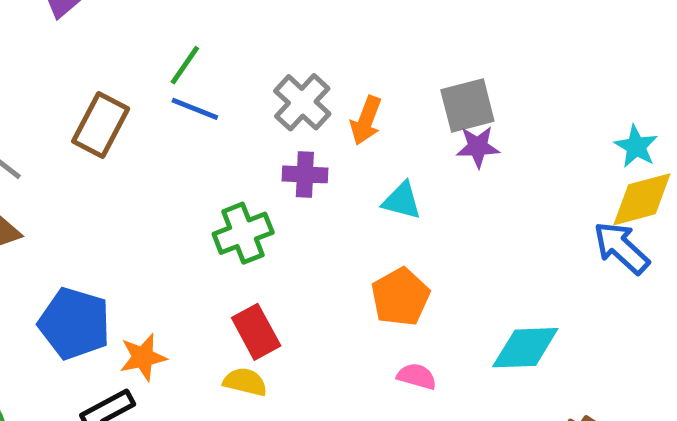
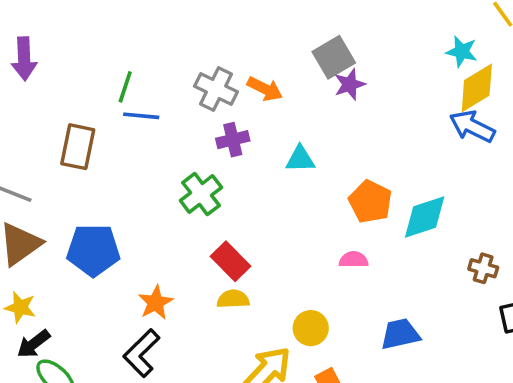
orange arrow: (366, 120) -> (265, 89), turned -68
cyan triangle: (402, 201) -> (300, 159), moved
orange pentagon: (400, 297) -> (370, 202), moved
blue pentagon: (74, 323) -> (93, 250), moved

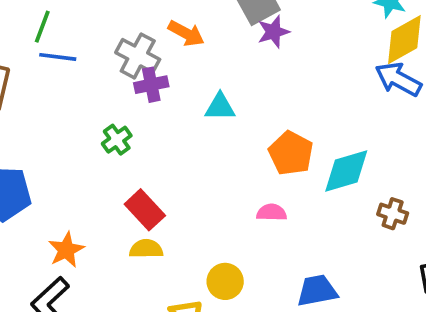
gray cross: (216, 89) -> (138, 56), moved
green cross: (201, 194) -> (117, 140), size x0.7
brown cross: (483, 268) -> (393, 214), moved

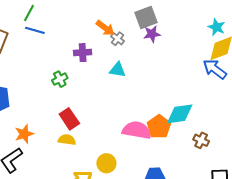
gray cross: (138, 56) -> (118, 39), moved, size x0.6
orange pentagon: (291, 153) -> (159, 127), moved
pink semicircle: (272, 212) -> (137, 130), size x1.8

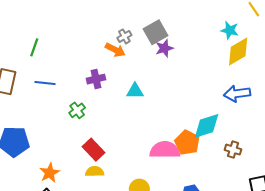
blue line: (35, 30) -> (45, 83), moved
gray cross: (118, 39) -> (124, 36), moved, turned 32
blue arrow: (215, 69) -> (237, 94), moved, turned -35

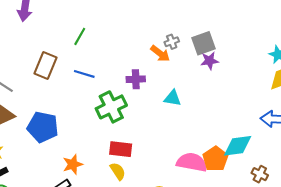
green cross: (77, 110) -> (111, 107), size x1.8
red rectangle: (93, 150) -> (121, 149), turned -50
yellow semicircle: (95, 172) -> (118, 171), turned 48

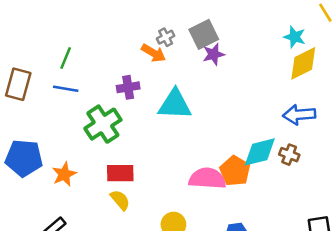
green line: (80, 36) -> (66, 58), moved
cyan triangle: (173, 98) -> (175, 104), size x1.6
orange star: (73, 164) -> (64, 174), moved
brown cross: (260, 174) -> (289, 155), moved

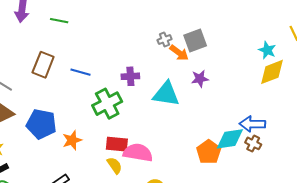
orange arrow: (154, 53) -> (179, 53), moved
purple star: (214, 54) -> (200, 79), moved
green line: (66, 58) -> (59, 21), moved, turned 72
blue arrow: (299, 115) -> (252, 124), moved
pink semicircle: (207, 178) -> (138, 153), moved

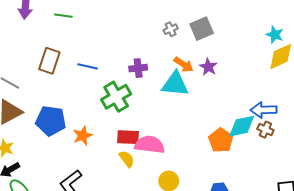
orange arrow: (179, 53) -> (184, 64), moved
purple star: (200, 79) -> (208, 67), turned -30

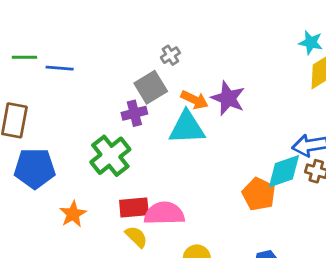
gray square: (202, 29) -> (151, 87), moved
blue line: (88, 66) -> (60, 68), moved
purple star: (208, 67) -> (228, 98), size x1.4
blue pentagon: (51, 121) -> (35, 168), moved

